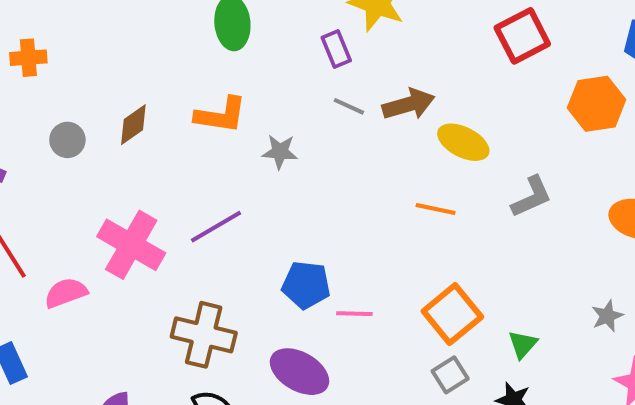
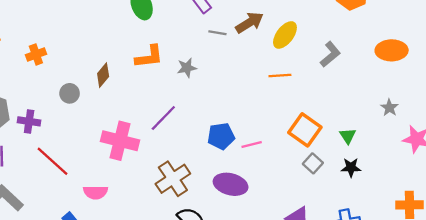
yellow ellipse: (463, 142) -> (285, 35), turned -64
pink semicircle: (66, 293) -> (96, 192), moved, turned -145
brown cross: (204, 335) -> (173, 179), turned -32

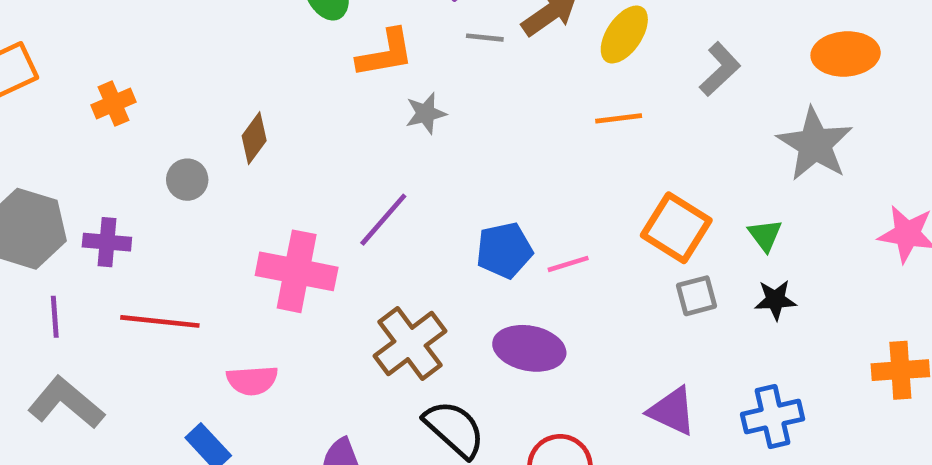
orange L-shape: (149, 57) -> (385, 53), moved
gray star: (389, 108) -> (815, 144), moved, size x2.0
red line: (52, 161) -> (160, 321), turned -33
gray square: (313, 163) -> (696, 296), turned 36

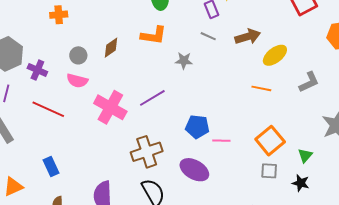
gray line: (485, 38) -> (208, 36), moved
orange L-shape: (385, 53) -> (154, 35), moved
pink semicircle: (252, 380) -> (77, 81), moved

